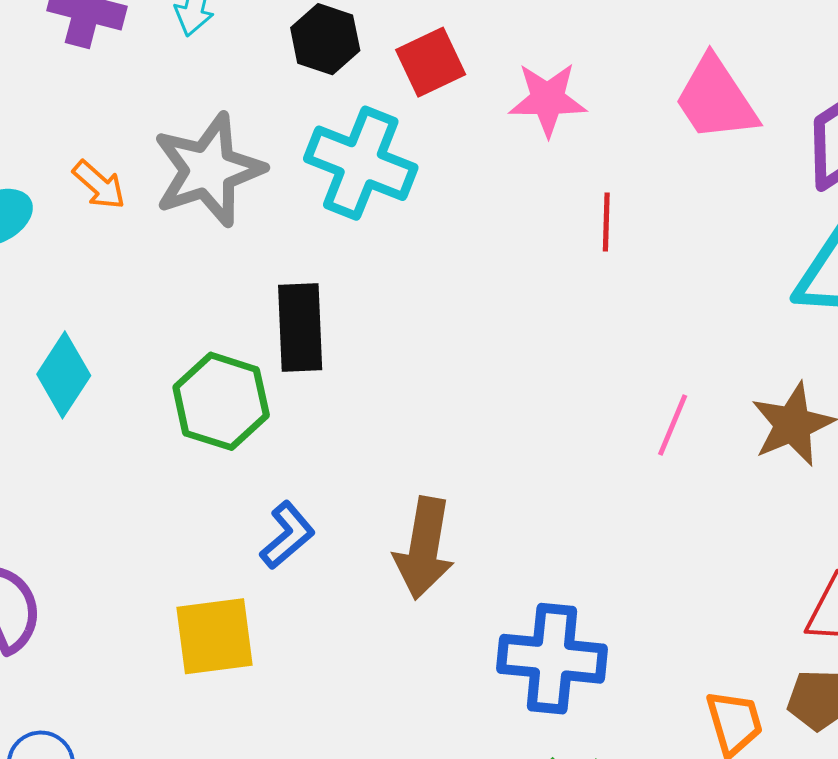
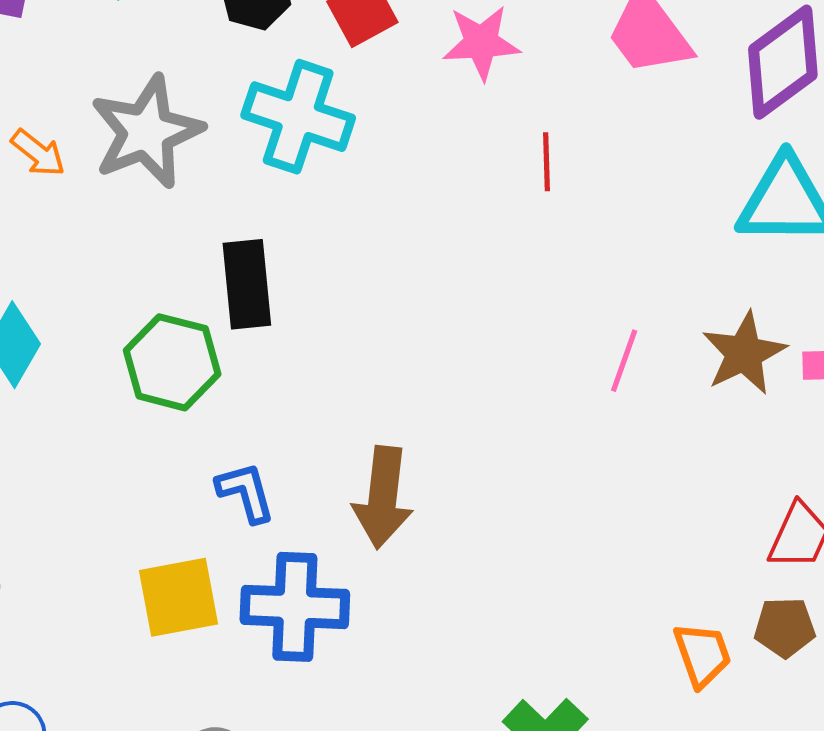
blue L-shape: (287, 535) -> (246, 492), turned -62
blue cross: (552, 659) -> (295, 607), moved

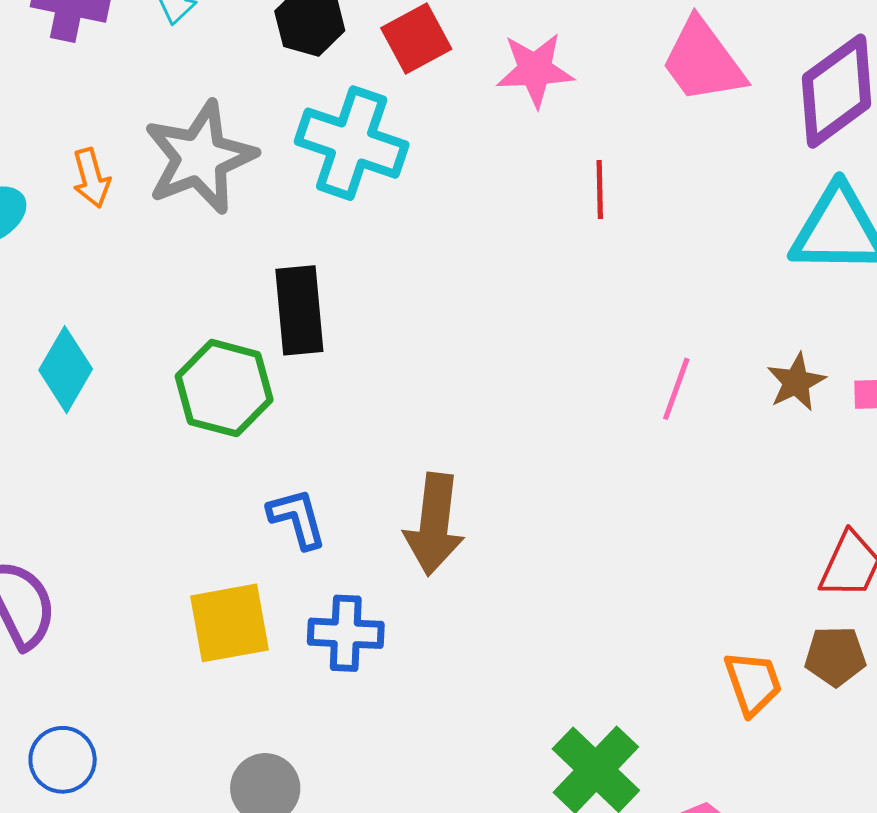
orange arrow: (38, 153) -> (91, 178), turned 36
brown star: (744, 353) -> (796, 382), size x0.7
blue cross: (295, 607) -> (346, 633), size x0.7

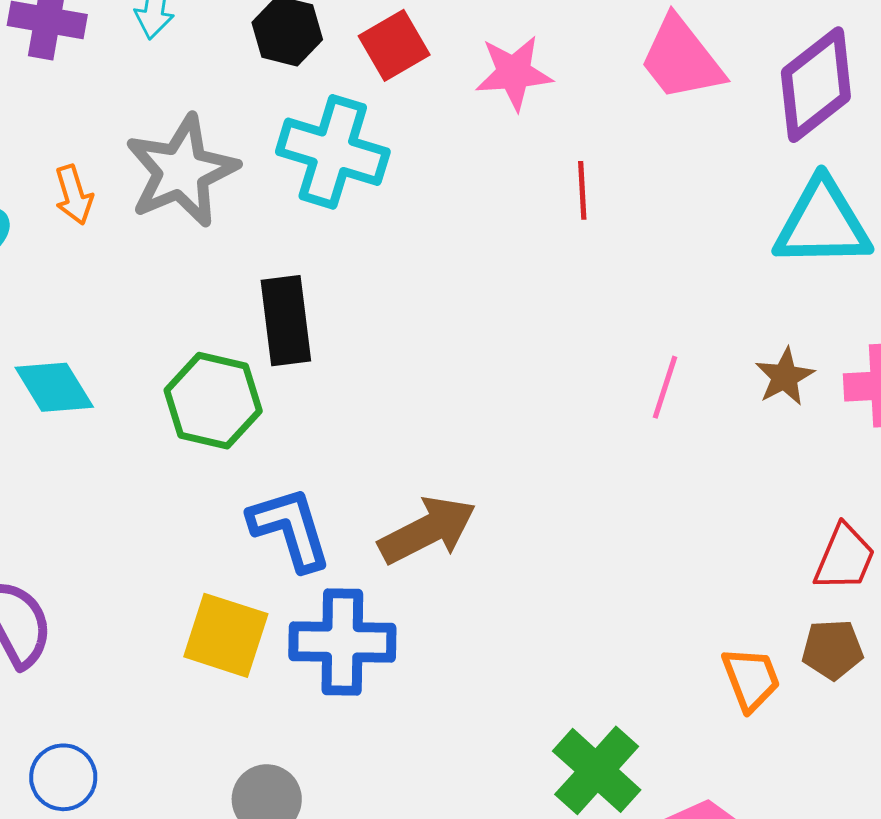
cyan diamond: (66, 370) -> (54, 387), turned -60
blue L-shape: (297, 518) -> (290, 529), size x1.4
brown arrow: (434, 524) -> (427, 530), turned -122
yellow square: (229, 623) -> (226, 635), turned 30
blue cross: (346, 633) -> (342, 642), size x1.4

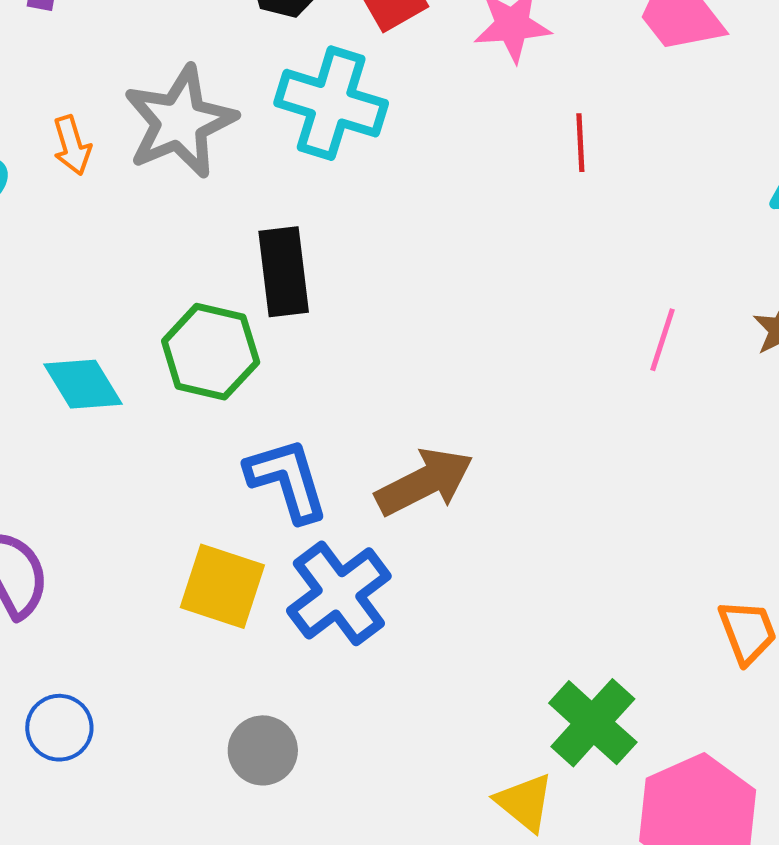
cyan diamond: (54, 387) -> (83, 384), moved
blue cross: (342, 642) -> (339, 593), turned -38

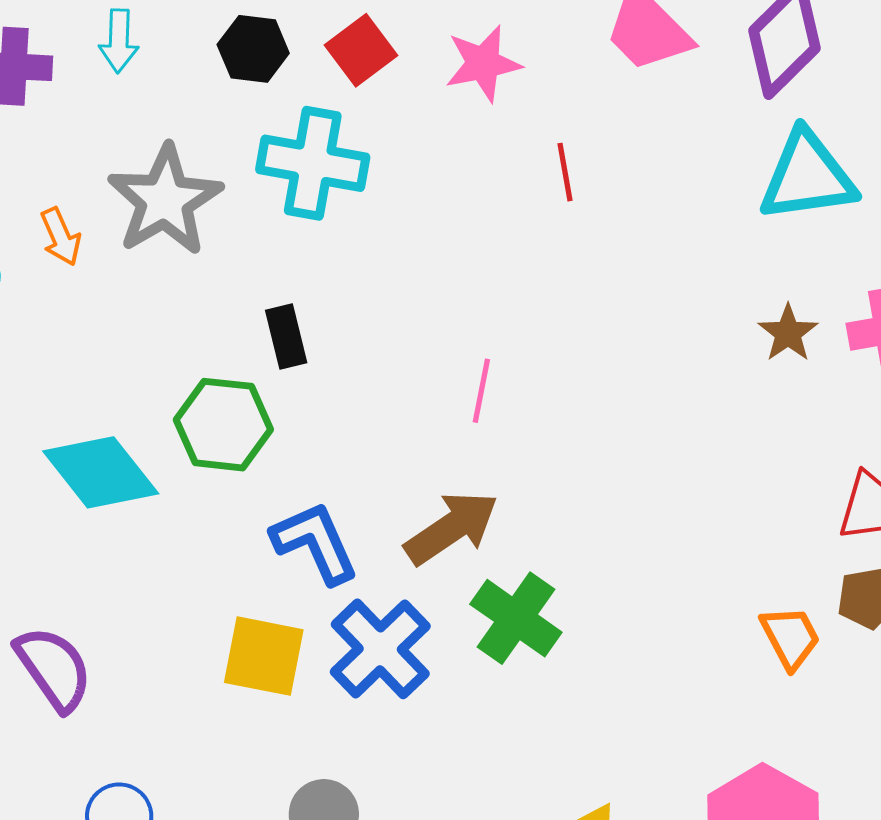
black rectangle: (284, 272) -> (286, 336), size x0.7
pink line: (663, 340) -> (481, 391), moved
cyan diamond: (83, 384) -> (101, 472), size x1.4
green cross: (593, 723) -> (516, 618), moved

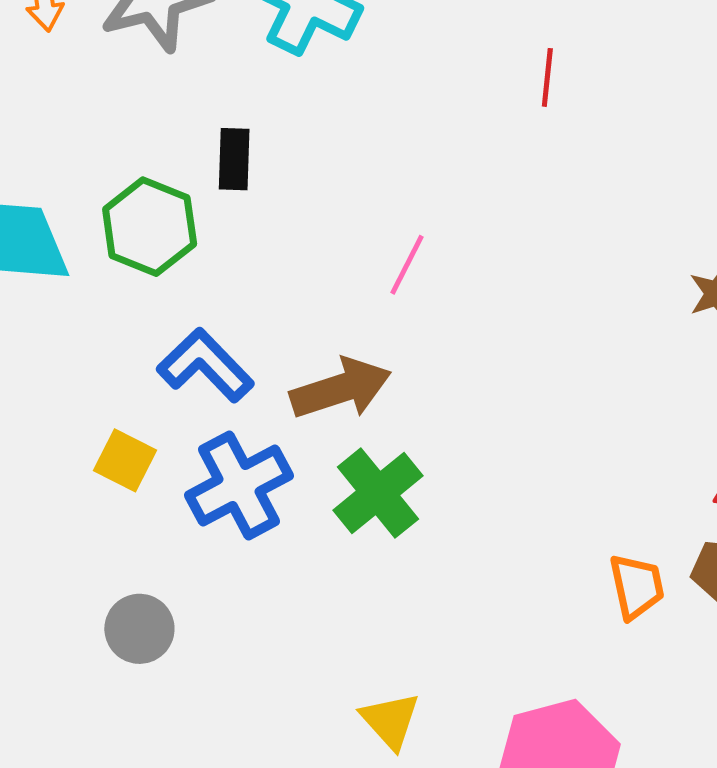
blue L-shape: (315, 543) -> (205, 365), turned -36
yellow square: (264, 656) -> (125, 460), size x0.7

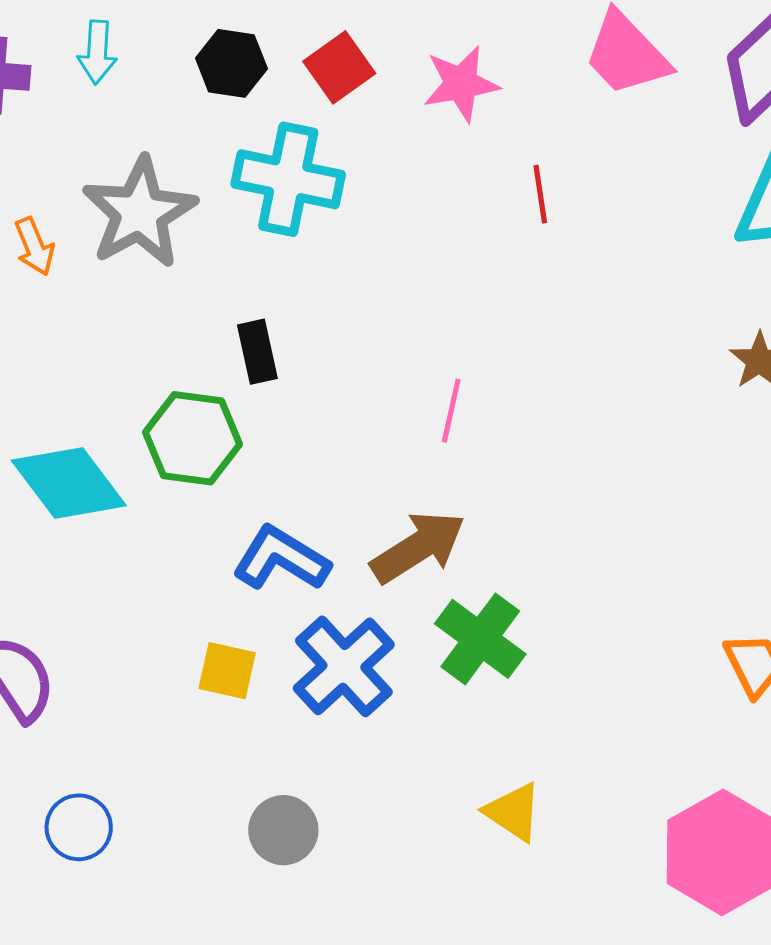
yellow triangle: (390, 721) -> (513, 812), moved

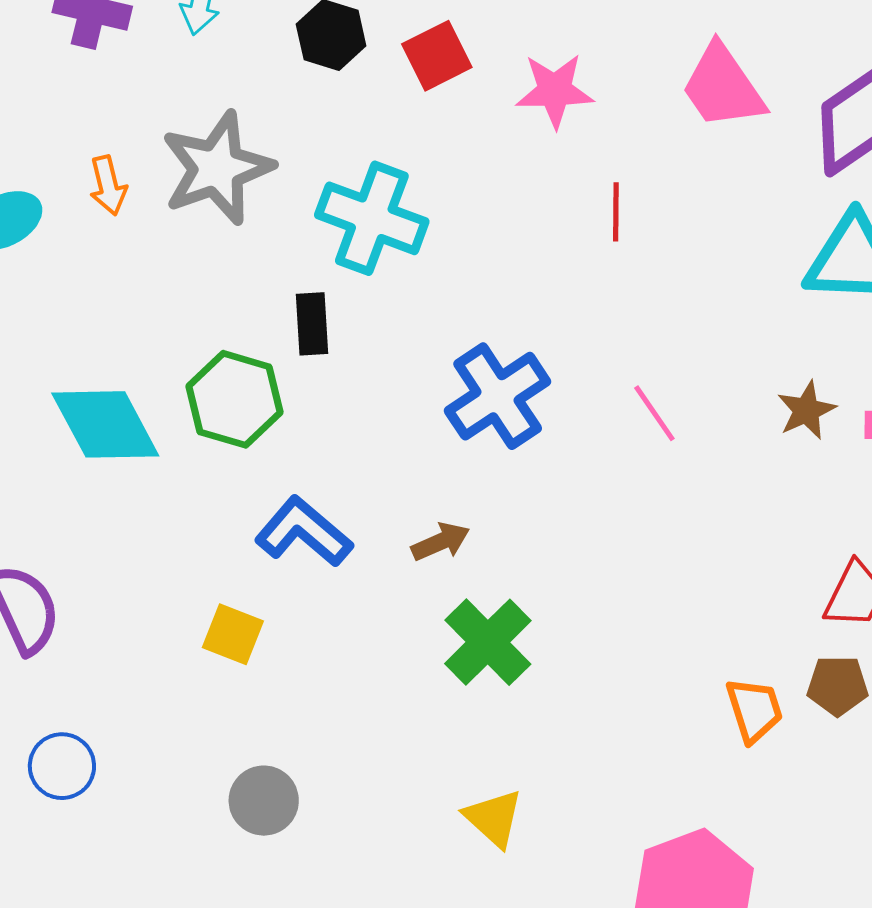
cyan cross: (288, 179) -> (372, 218), moved
pink line: (451, 411) -> (654, 413), moved, turned -56
brown arrow: (418, 547) -> (441, 542), size x0.6
blue cross: (344, 666) -> (498, 396), moved

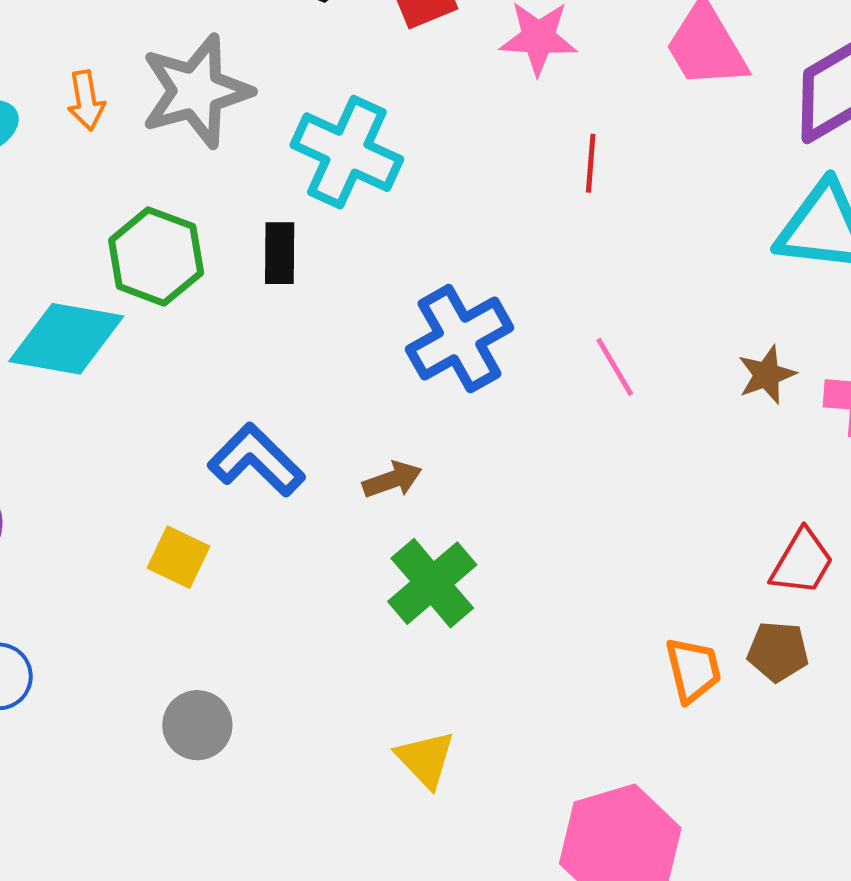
green hexagon: (235, 399) -> (156, 256), moved
cyan diamond: (105, 424) -> (66, 339), turned -56

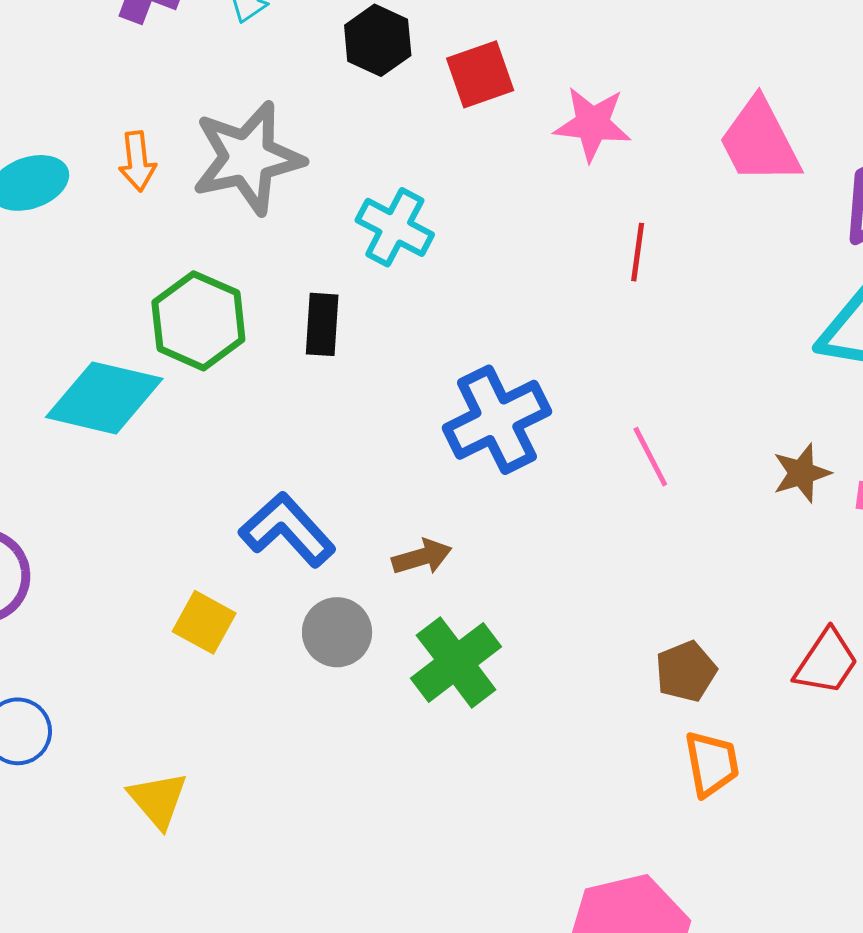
cyan cross: (347, 152) -> (395, 227), size x0.7
brown pentagon: (778, 651) -> (686, 671), moved, turned -30
gray circle: (197, 725) -> (337, 632), moved
yellow triangle: (425, 759) -> (158, 800), moved

